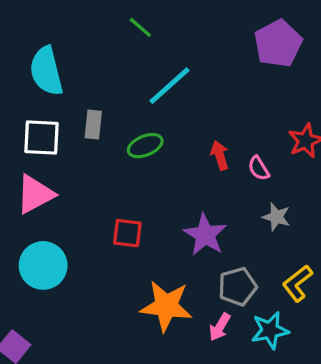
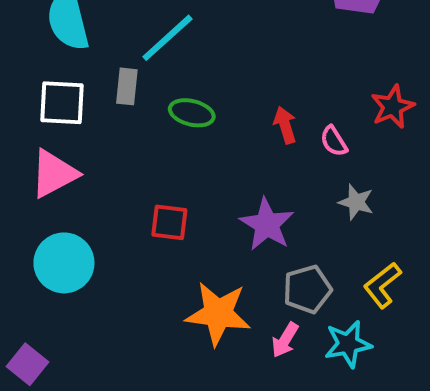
cyan line: (169, 86) -> (167, 38), moved
green ellipse: (145, 146) -> (192, 113), turned 36

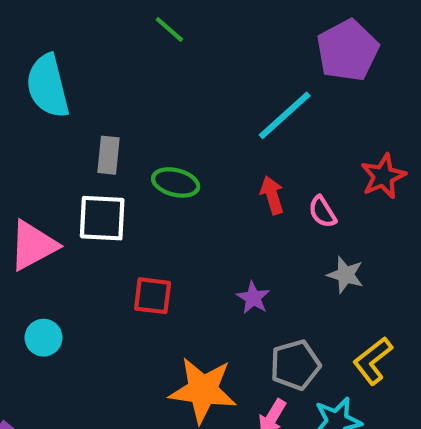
cyan line: (167, 38) -> (285, 115), moved
white square: (62, 103) -> (102, 218), moved
purple star: (267, 224) -> (253, 298), size x0.6
cyan circle: (64, 263) -> (44, 338), size x0.6

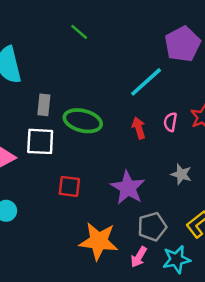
green ellipse: (176, 182) -> (83, 121), size x1.4
pink semicircle: (322, 212) -> (170, 122), moved, turned 42
purple star: (253, 298) -> (128, 188), size x1.8

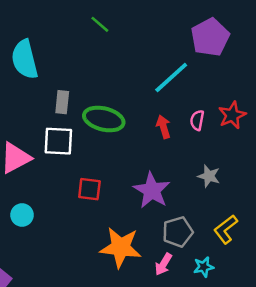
cyan star: (176, 259) -> (204, 267), size x0.7

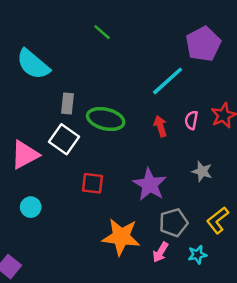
cyan semicircle: (25, 59) -> (33, 64), turned -36
white square: (58, 141) -> (64, 139), turned 32

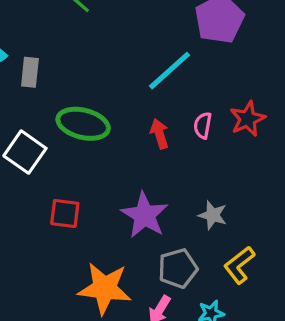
gray rectangle: (68, 104) -> (30, 72), moved
gray star: (202, 171) -> (213, 215), moved

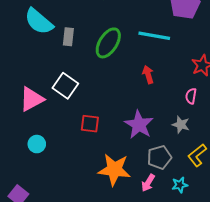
cyan line: (169, 71) -> (154, 36), turned 52
green ellipse: (83, 124) -> (108, 43), moved, turned -72
pink semicircle: (203, 125) -> (191, 96), moved

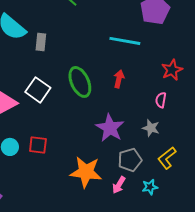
green ellipse: (108, 43) -> (80, 82), moved, turned -56
red arrow: (148, 75) -> (119, 79), turned 30
red square: (90, 124) -> (38, 145), moved

